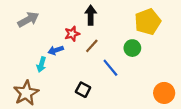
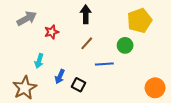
red star: (72, 34) -> (52, 32), moved
blue arrow: (56, 50) -> (60, 76), moved, turned -48
blue line: (110, 68) -> (104, 64), turned -54

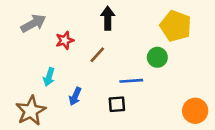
yellow pentagon: (140, 21) -> (176, 26), turned -30
brown line: (87, 43) -> (97, 55), moved
black square: (78, 85) -> (117, 104), moved, turned -32

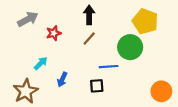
brown line: (97, 55) -> (89, 39), moved
green circle: (157, 57) -> (130, 47), size x1.5
cyan arrow: (49, 77) -> (41, 63), turned -152

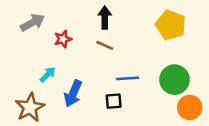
brown line: (89, 39) -> (105, 45), turned 72
green circle: (130, 47) -> (174, 80), moved
blue arrow: (62, 79) -> (73, 94), size x1.5

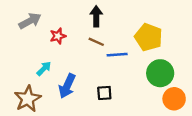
yellow pentagon: (171, 25) -> (149, 37), moved
blue line: (128, 78) -> (117, 55), moved

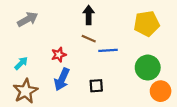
red star: (58, 36) -> (59, 55), moved
yellow pentagon: (149, 37) -> (147, 24), moved, turned -30
cyan arrow: (44, 69) -> (21, 63), moved

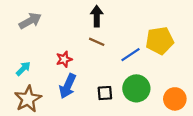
yellow pentagon: (147, 24) -> (160, 41), moved
blue line: (108, 50) -> (131, 55), moved, turned -30
green circle: (148, 68) -> (136, 88), moved

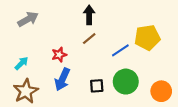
brown line: (97, 42) -> (89, 39), turned -64

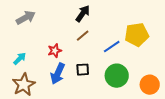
black arrow: (89, 15) -> (83, 14), turned 36
black square: (97, 86) -> (83, 70), moved

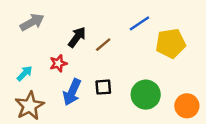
black arrow: (83, 14) -> (77, 37), moved
blue line: (112, 47) -> (139, 23), moved
red star: (55, 51) -> (58, 63), moved

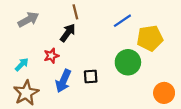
brown line: (103, 45) -> (75, 12), moved, turned -64
green circle: (146, 95) -> (128, 62), moved

